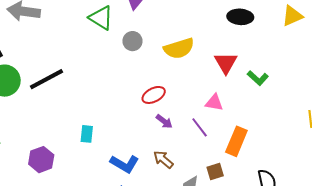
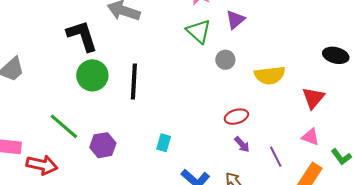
green L-shape: (258, 78) -> (341, 157), moved
black line: (47, 79) -> (134, 82), turned -69
pink triangle: (214, 102) -> (310, 137), moved
purple hexagon: (41, 160) -> (103, 145), moved

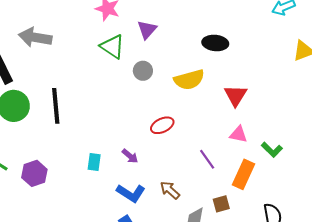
black ellipse: (336, 55) -> (215, 43), moved
purple arrow: (242, 144) -> (130, 156), moved

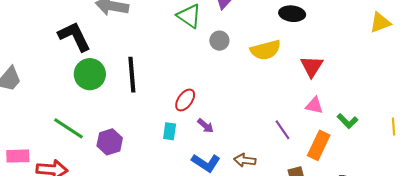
red ellipse: (162, 125) -> (185, 100), moved, turned -30
brown arrow: (170, 190) -> (245, 160), turned -35

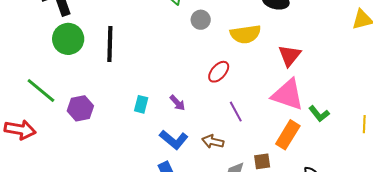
red ellipse: (185, 100) -> (219, 72), moved
pink triangle: (314, 105) -> (288, 95), size x1.8
purple line: (283, 130) -> (236, 112), moved

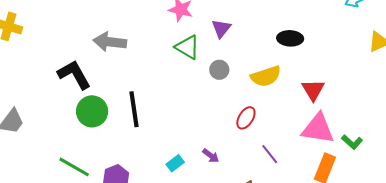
cyan rectangle: (141, 104) -> (175, 163), turned 48

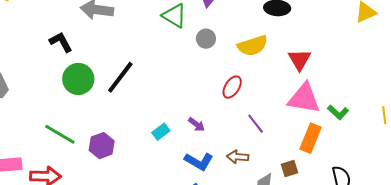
black L-shape: (74, 75) -> (61, 42), size x0.7
black line: (134, 109) -> (120, 77), turned 45

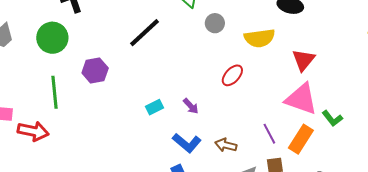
black line: (120, 77) -> (144, 33), moved
green circle: (78, 79) -> (52, 38), moved
purple line: (256, 124) -> (269, 134), moved
green line: (60, 134) -> (54, 92), turned 44
purple hexagon: (102, 146) -> (95, 71), moved

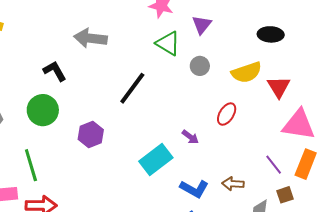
red triangle: (303, 60) -> (279, 87), moved
green line: (54, 92) -> (31, 165), moved
purple arrow: (191, 106) -> (190, 137), moved
cyan rectangle: (154, 107) -> (156, 160), size x1.8

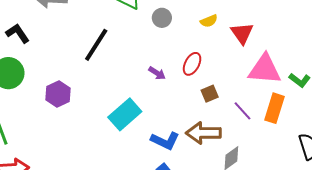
yellow semicircle: (246, 72) -> (209, 21), size x0.6
purple arrow: (190, 137) -> (157, 73), moved
brown arrow: (233, 184) -> (203, 133), size x1.6
brown square: (285, 195) -> (210, 94), moved

